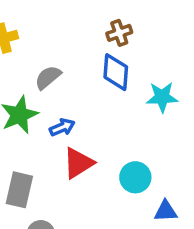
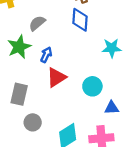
cyan star: (162, 97) -> (112, 48), moved
blue arrow: (62, 127) -> (46, 55), turned -42

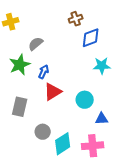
blue diamond: (80, 20) -> (91, 38), moved, turned 65
gray circle: (33, 122) -> (43, 132), moved

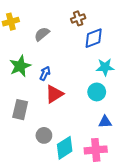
gray semicircle: (36, 44) -> (42, 34), moved
cyan circle: (85, 100) -> (97, 92), moved

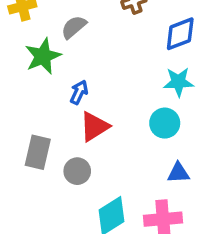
blue diamond: (94, 38) -> (180, 34), moved
green star: (20, 66) -> (43, 56), moved
gray circle: (44, 135) -> (77, 171), moved

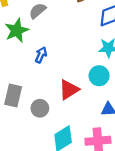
red triangle: (94, 127) -> (69, 90), moved

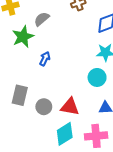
red triangle: (69, 90) -> (70, 107), moved, turned 42

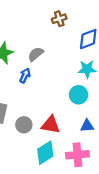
gray semicircle: (42, 19) -> (36, 54), moved

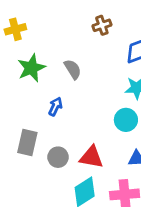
gray semicircle: (36, 54) -> (73, 69), turned 98
blue arrow: (25, 76) -> (55, 107), moved

